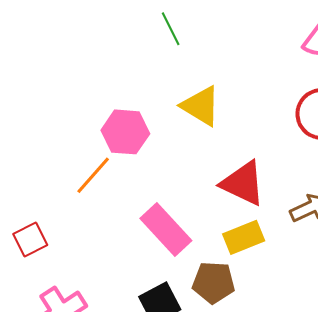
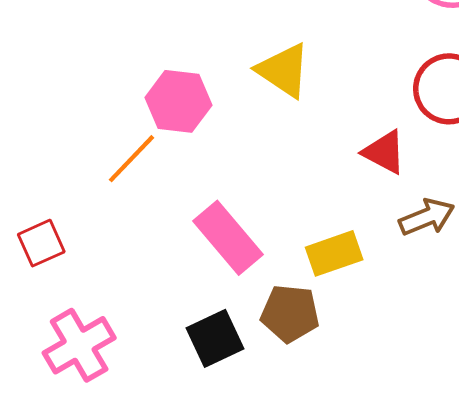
red triangle: (243, 183) -> (384, 152), moved, size x0.7

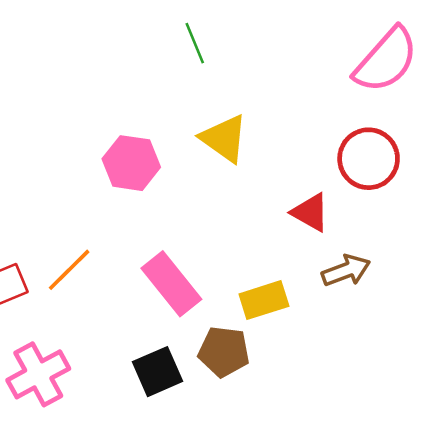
orange line: (132, 159) -> (69, 270), moved

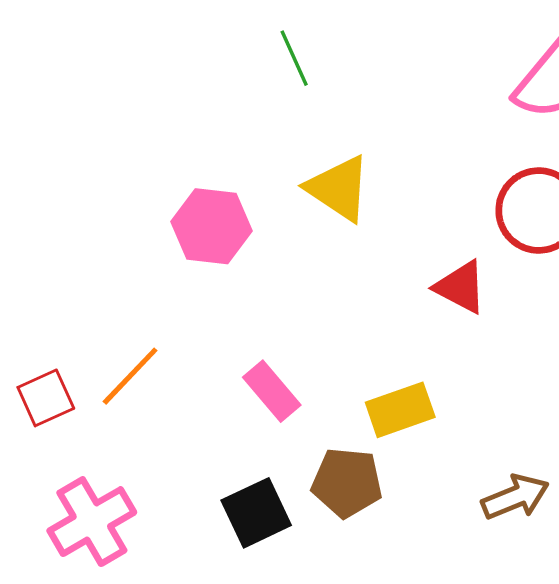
brown arrow: (346, 271) -> (515, 497), moved
pink rectangle: (171, 284) -> (272, 391), size x0.7

